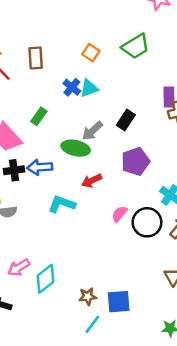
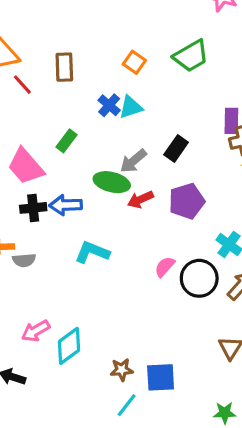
red arrow: (92, 181) -> (140, 199), moved

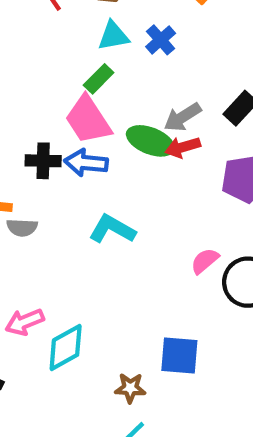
cyan triangle: (131, 107) -> (113, 36), moved
pink trapezoid: (26, 166) -> (88, 120), moved
red arrow: (140, 199) -> (183, 147), moved
blue square: (161, 377) -> (179, 355), moved

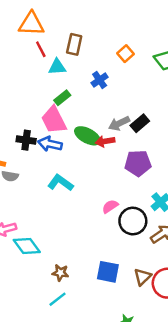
cyan triangle: (113, 36) -> (57, 67), moved
gray arrow: (182, 117) -> (119, 123), moved
cyan diamond: (66, 348) -> (27, 246), turned 76
blue square: (179, 355) -> (108, 272), moved

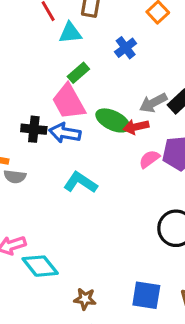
pink semicircle: (110, 206) -> (149, 159), moved

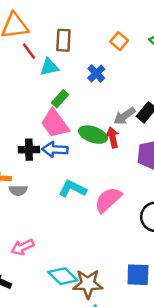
red arrow: (136, 127) -> (113, 137), turned 96
pink semicircle: (149, 159) -> (108, 200), moved, size x1.6
cyan diamond: (40, 266) -> (63, 276), moved
brown star: (85, 299) -> (88, 284), size x1.6

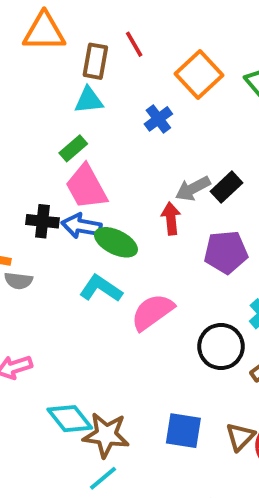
brown rectangle: (63, 40) -> (95, 61), moved
orange square: (119, 41) -> (199, 75), size x1.6
red line: (29, 51) -> (134, 44), moved
green rectangle: (60, 99) -> (73, 148), moved
green ellipse: (93, 135) -> (116, 242), moved

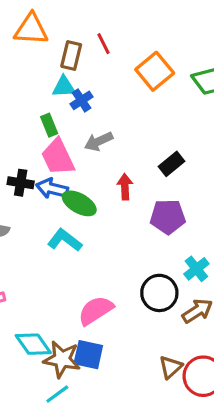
blue cross: (158, 119) -> (81, 100), moved
green rectangle: (73, 148) -> (49, 125), turned -75
gray arrow: (193, 189) -> (99, 141), moved
pink semicircle: (152, 312) -> (96, 310), moved
blue square: (183, 431) -> (88, 355), moved

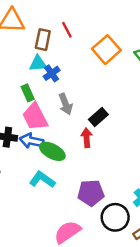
gray arrow: (99, 141) -> (66, 104), turned -85
black rectangle: (172, 164) -> (98, 117), moved
purple pentagon: (168, 217) -> (91, 193), moved

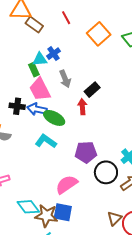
brown rectangle: (43, 40) -> (34, 25), moved, turned -66
cyan triangle: (38, 63) -> (40, 59), moved

